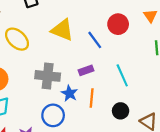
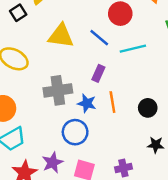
purple rectangle: (86, 70) -> (98, 73), turned -32
cyan line: (122, 75) -> (133, 49), moved, turned -65

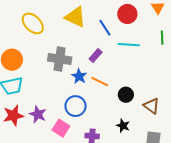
orange line: (112, 102) -> (100, 81), turned -72
blue circle: (75, 132) -> (76, 106), moved
purple star: (53, 163) -> (38, 114), turned 30

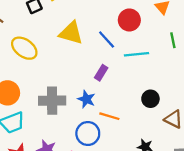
gray cross: (60, 59) -> (52, 101), moved
orange line: (100, 81) -> (109, 116), moved
black circle: (126, 95) -> (150, 99), moved

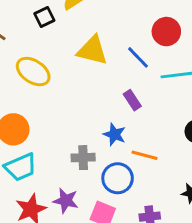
purple rectangle: (101, 73) -> (132, 100), turned -63
gray cross: (52, 101) -> (83, 158), moved, size x0.7

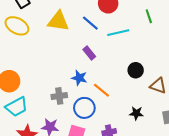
yellow ellipse: (33, 72) -> (17, 26), moved
orange line: (145, 155) -> (101, 90), turned 30

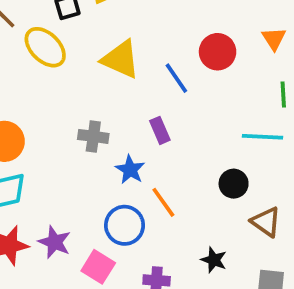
cyan line: (118, 33) -> (262, 137), moved
gray cross: (59, 96) -> (93, 136), moved

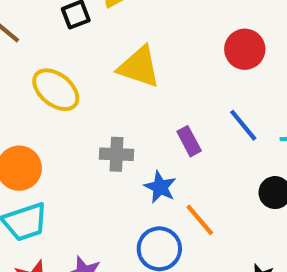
yellow ellipse: (45, 47) -> (56, 90), moved
blue line: (176, 78) -> (243, 125), moved

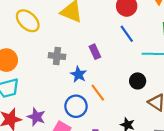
blue line: (243, 125) -> (127, 34), moved

